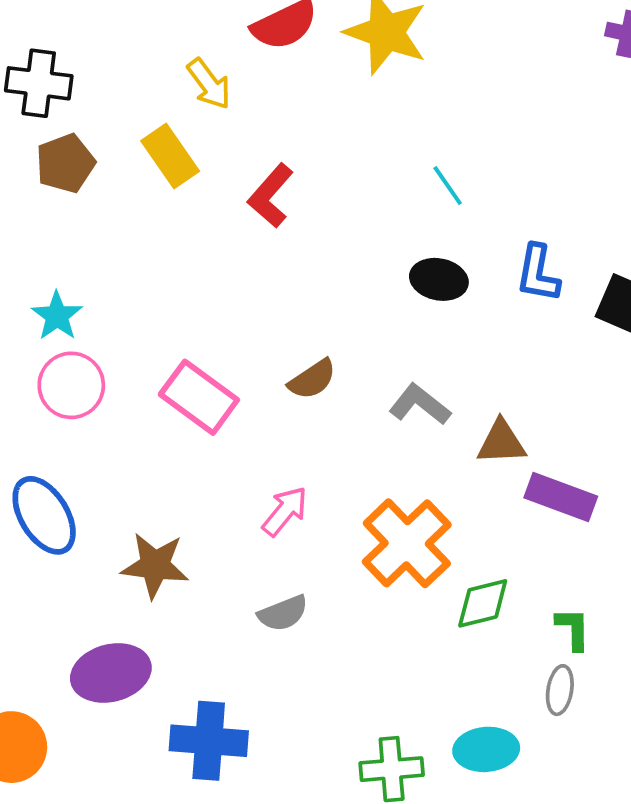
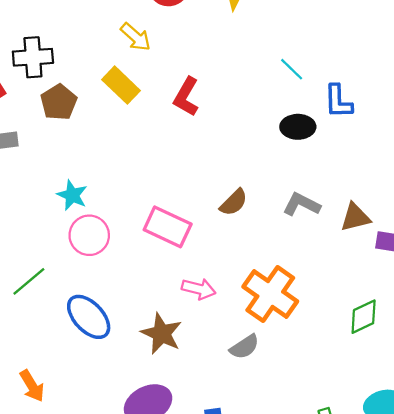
blue L-shape: (538, 273) -> (338, 102), moved
pink arrow: (285, 511) -> (199, 289), moved, turned 76
orange cross: (407, 543) -> (270, 294), moved
brown star: (155, 565) -> (161, 334), turned 30

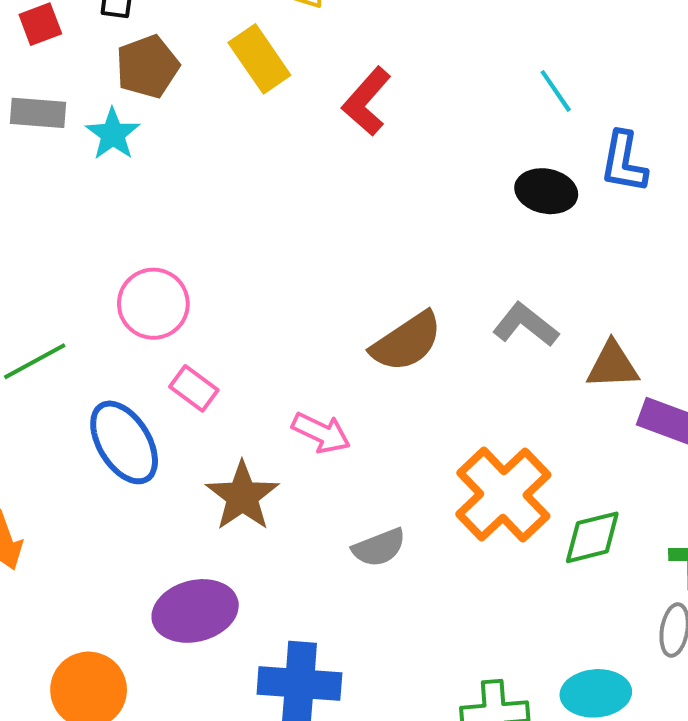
cyan star: (72, 195) -> (113, 134), moved
brown semicircle: (234, 202) -> (407, 342), moved, size x1.4
pink rectangle: (168, 227) -> (194, 388), moved, size x0.6
orange cross: (270, 294) -> (503, 495), moved

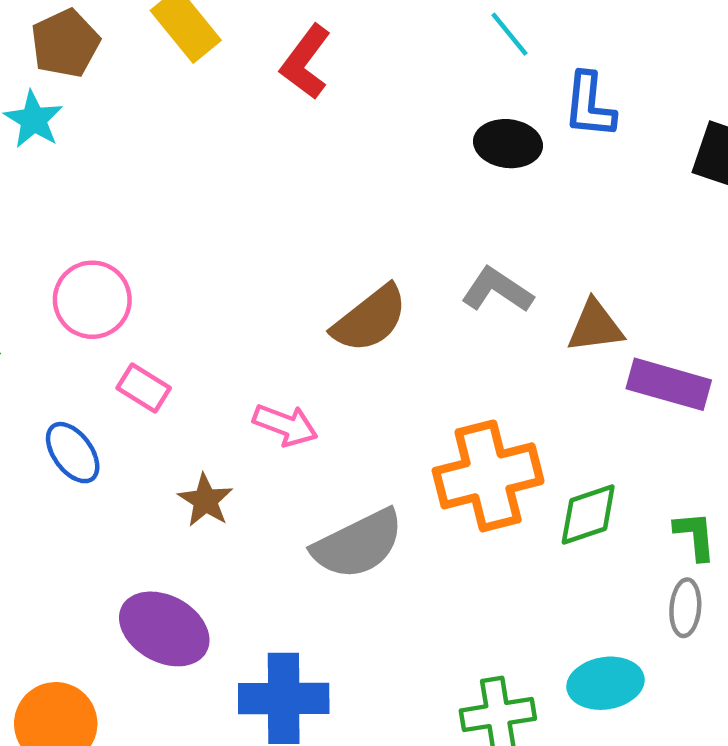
blue ellipse: (124, 442) -> (73, 453), size x0.7
orange cross: (503, 495) -> (488, 476), turned 34
brown star: (242, 496) -> (205, 500), size x0.7
gray semicircle: (379, 547) -> (358, 544), size x1.6
purple ellipse: (195, 611) -> (164, 629), turned 48

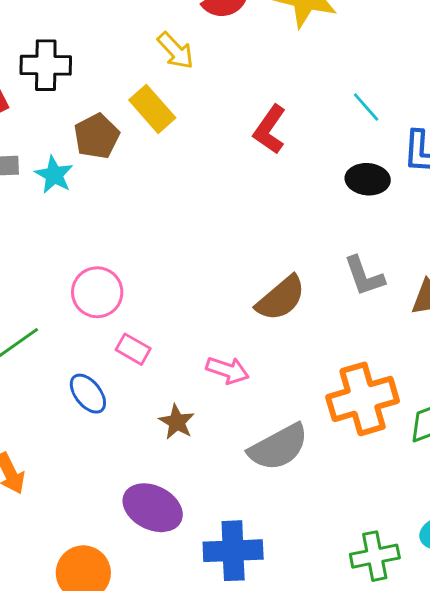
brown pentagon: (65, 43) -> (97, 136), moved
red L-shape: (306, 62) -> (270, 129), moved
gray L-shape: (497, 290) -> (364, 276), turned -141

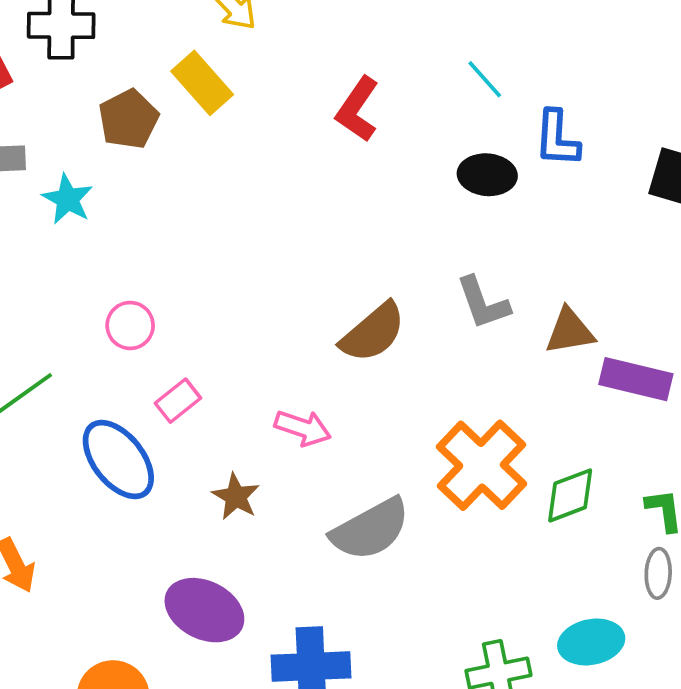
cyan star: (54, 175) -> (68, 199), moved
pink circle: (97, 292) -> (130, 325), size x0.7
pink rectangle: (133, 349) -> (178, 401), turned -68
blue ellipse: (88, 394) -> (118, 459), size x1.5
orange cross: (363, 399) -> (481, 465), turned -30

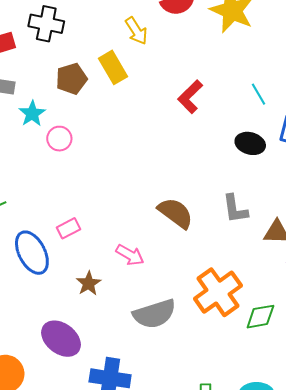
pink circle: (130, 325) -> (59, 139), moved
brown semicircle: (373, 332) -> (176, 213), turned -114

